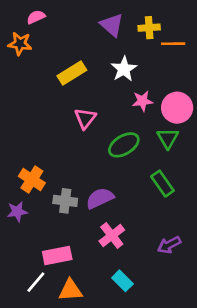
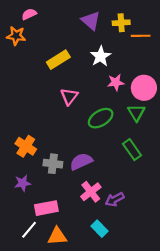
purple star: (17, 212) -> (23, 183), moved
purple arrow: (169, 245) -> (115, 199), moved

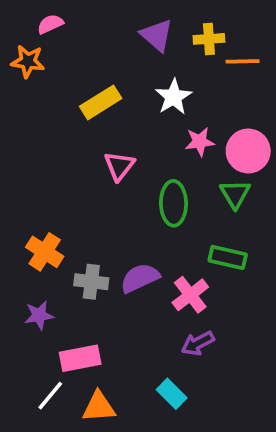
green ellipse: (101, 118) -> (173, 203), turned -60
green rectangle: (132, 150) -> (228, 257), turned -42
pink cross: (91, 192) -> (190, 295), moved

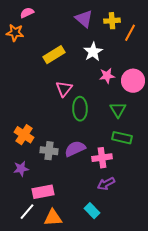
orange line: (243, 61) -> (130, 33), turned -60
green triangle: (235, 194) -> (118, 110), moved
green ellipse: (173, 203) -> (80, 109), moved
pink cross: (190, 295) -> (102, 158), turned 30

